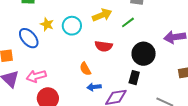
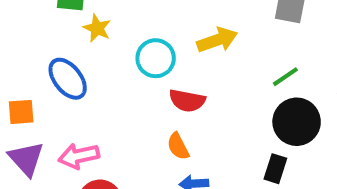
green line: (128, 22) -> (285, 77), moved
yellow star: (47, 24) -> (97, 28), moved
red semicircle: (104, 46) -> (187, 101), moved

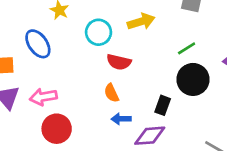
black rectangle: (275, 169) -> (163, 105), moved

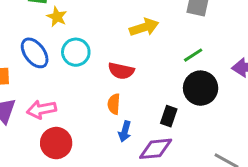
cyan circle: (99, 32) -> (76, 52), moved
orange semicircle: (111, 93) -> (114, 104), turned 30
blue arrow: (121, 119) -> (125, 131), turned -72

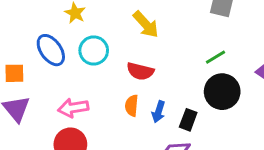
yellow arrow: (144, 27) -> (146, 24), moved, turned 64
pink arrow: (41, 109) -> (73, 108), moved
blue arrow: (125, 131) -> (159, 112), moved

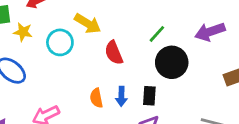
cyan circle: (94, 50) -> (60, 42), moved
red semicircle: (140, 71) -> (114, 53), moved, turned 70

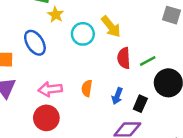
green line: (157, 34) -> (148, 61), moved
orange semicircle: (96, 98) -> (87, 88), moved

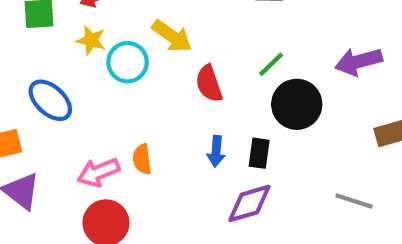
yellow star: (56, 15) -> (91, 40), moved
green line: (148, 61) -> (271, 64), moved
orange semicircle: (87, 88) -> (142, 159), moved

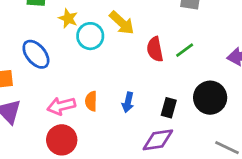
red semicircle: (209, 84) -> (155, 49), moved
black circle: (297, 104) -> (210, 98), moved
blue arrow: (216, 151) -> (128, 102), moved

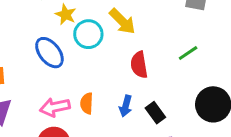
red semicircle: (155, 49) -> (139, 65), moved
blue ellipse: (36, 54) -> (49, 53), moved
black rectangle: (169, 108) -> (155, 113), moved, turned -54

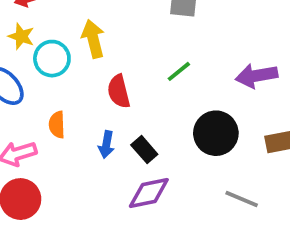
yellow arrow: (122, 21) -> (93, 39), turned -144
orange semicircle: (87, 103) -> (57, 125), moved

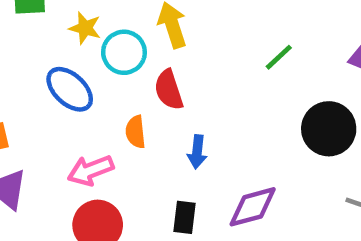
red semicircle: (119, 91) -> (169, 90), moved
black rectangle: (144, 150) -> (184, 217), moved, turned 52

